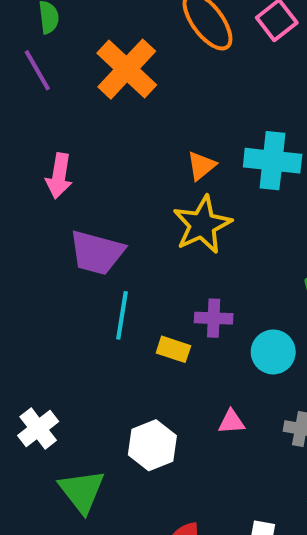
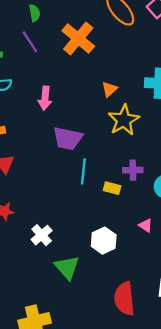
orange triangle: (201, 166) -> (109, 89), moved
pink triangle: (231, 422) -> (146, 225), turned 40

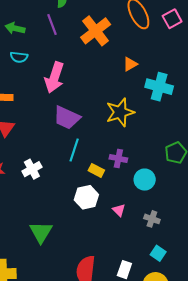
orange triangle: (109, 89) -> (130, 64), moved
pink arrow: (45, 98) -> (54, 77), size x1.4
white cross: (42, 235) -> (32, 169), moved
white hexagon: (104, 241) -> (86, 197), moved

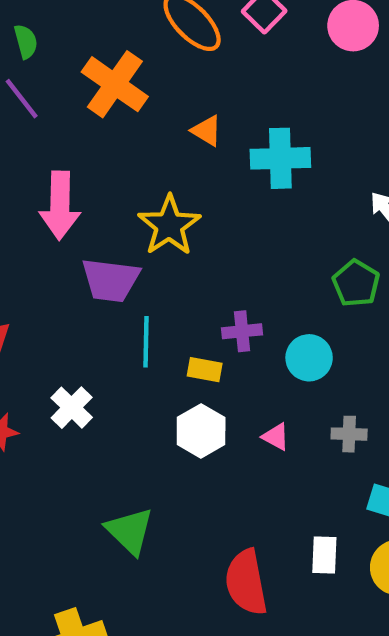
orange triangle: (130, 64) -> (207, 131), turned -42
yellow star: (120, 112) -> (169, 225), moved

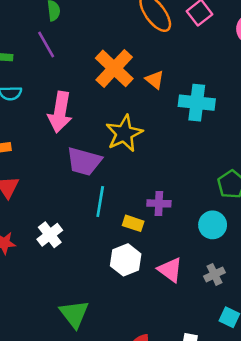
orange cross: (115, 84) -> (114, 68), moved
cyan circle: (309, 358) -> (213, 225), moved
gray cross: (349, 434) -> (214, 274), turned -36
pink triangle: (276, 437) -> (170, 270), size x1.5

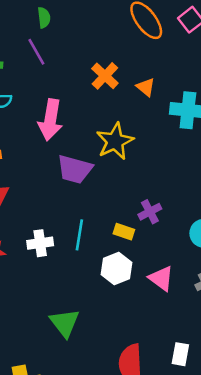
orange cross: (114, 68) -> (105, 76), size x0.7
cyan line: (100, 202) -> (79, 235), moved
purple cross: (159, 203) -> (150, 212), turned -30
white cross: (50, 235) -> (40, 243), turned 30

